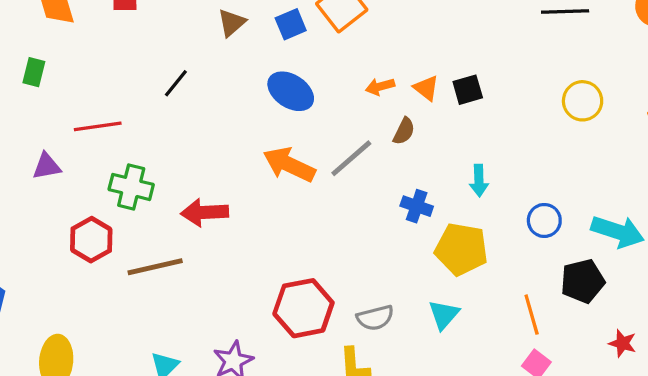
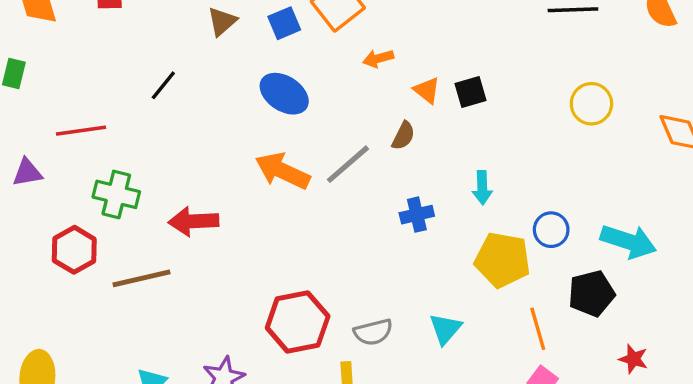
orange arrow: (380, 86) -> (378, 58), moved
blue cross: (417, 206) -> (417, 215), turned -32
yellow pentagon: (461, 249) -> (502, 260), moved

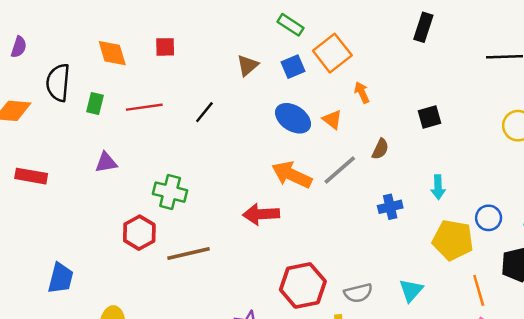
orange arrow: (378, 58) -> (362, 92), turned 80
orange triangle: (427, 90) -> (332, 119), moved
red line: (81, 131) -> (144, 107), moved
purple triangle: (27, 173) -> (106, 163), moved
red arrow: (194, 221) -> (261, 214), moved

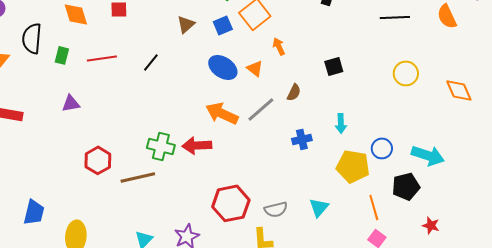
green cross: (170, 192) -> (161, 146), moved
blue trapezoid: (61, 278) -> (34, 212), moved

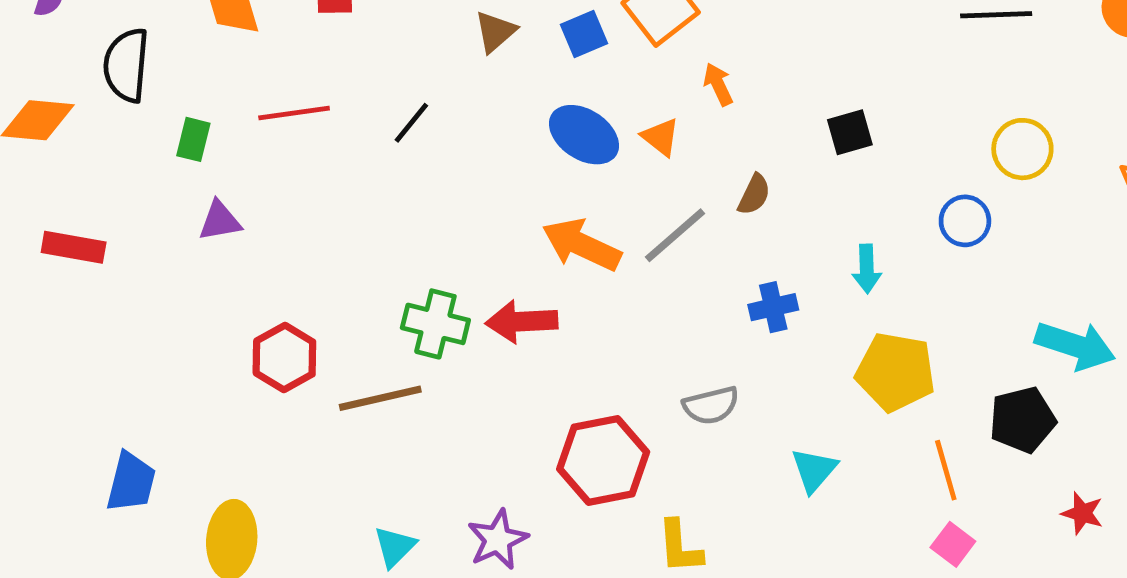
green rectangle: (62, 55) -> (193, 139), moved
blue circle: (382, 148) -> (965, 221), moved
gray semicircle: (276, 209) -> (711, 405), moved

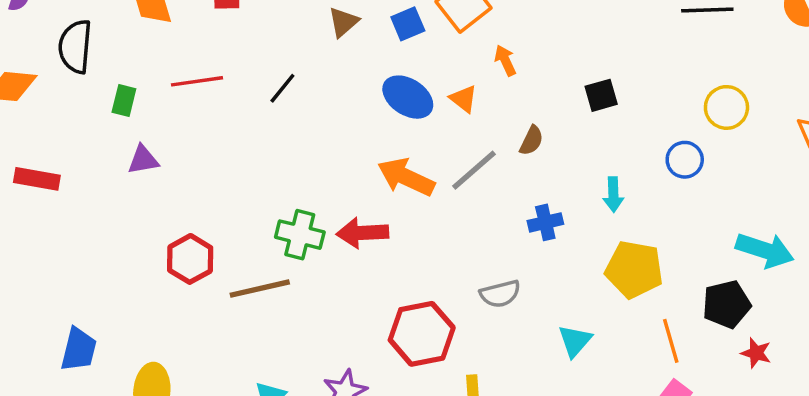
red star: (1082, 513) -> (756, 353), moved

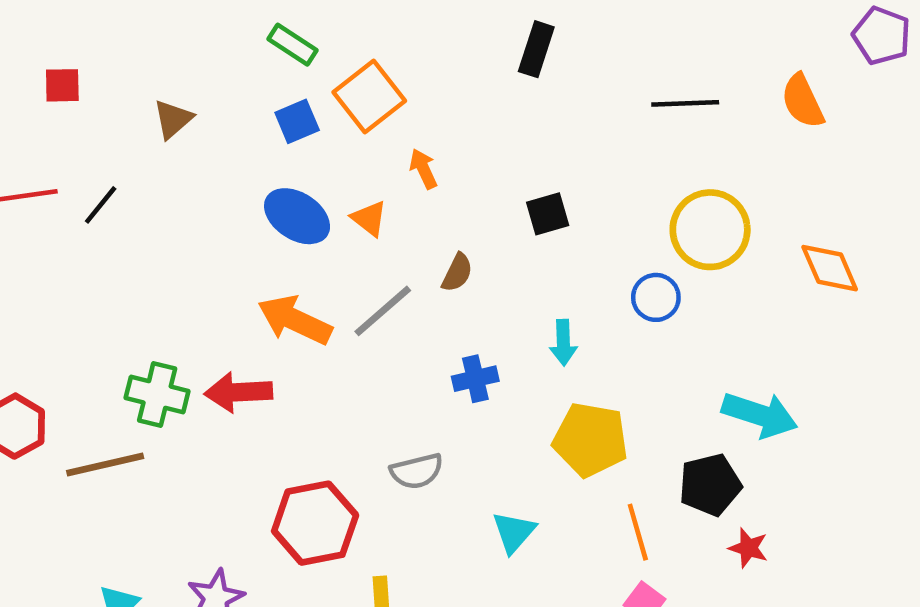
brown triangle: (343, 22) -> (173, 119), moved
black line: (282, 88) -> (101, 205), moved
yellow circle: (726, 107) -> (710, 230), size x1.4

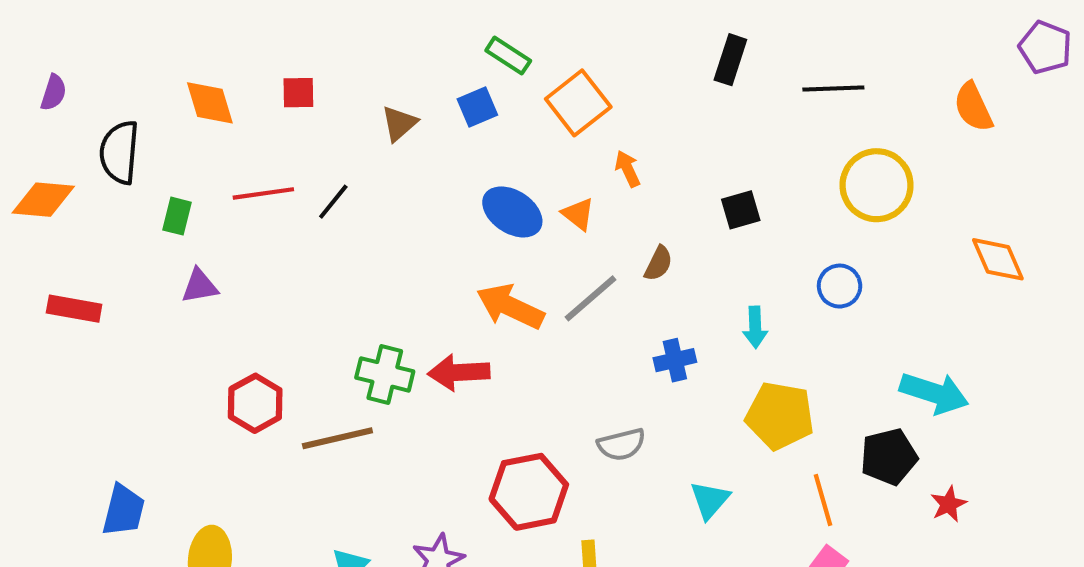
black line: (685, 103) -> (833, 88), moved
blue square: (297, 121) -> (477, 107), moved
yellow circle: (710, 230) -> (877, 185), moved
red star: (748, 548) -> (949, 504), moved, turned 30

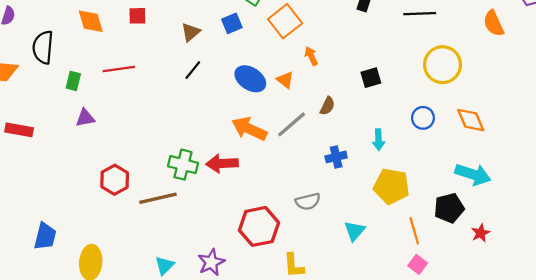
black line: (333, 202) -> (193, 70), moved
orange diamond: (998, 259) -> (471, 120), moved

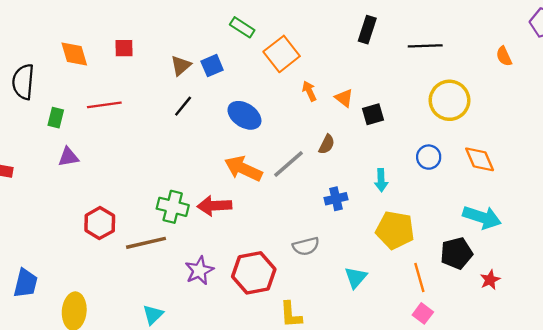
blue square: (232, 23) -> (212, 66), moved
orange semicircle: (494, 23) -> (504, 56), size x0.7
orange triangle: (285, 80) -> (344, 98), moved
purple star: (211, 262) -> (199, 271), moved

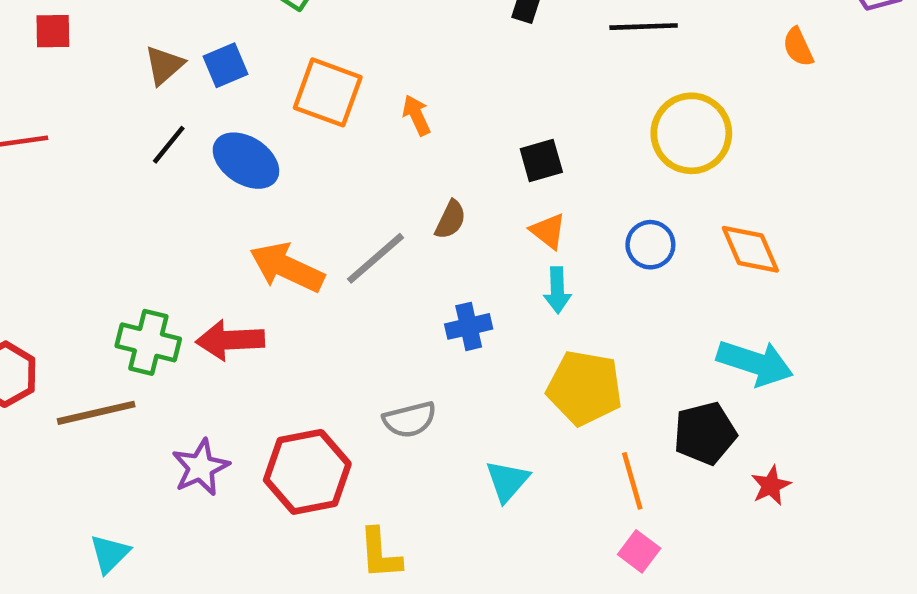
orange square: (282, 54) -> (328, 92), moved, turned -32
orange triangle: (344, 98) -> (548, 231), moved
blue ellipse: (244, 115) -> (246, 161), moved

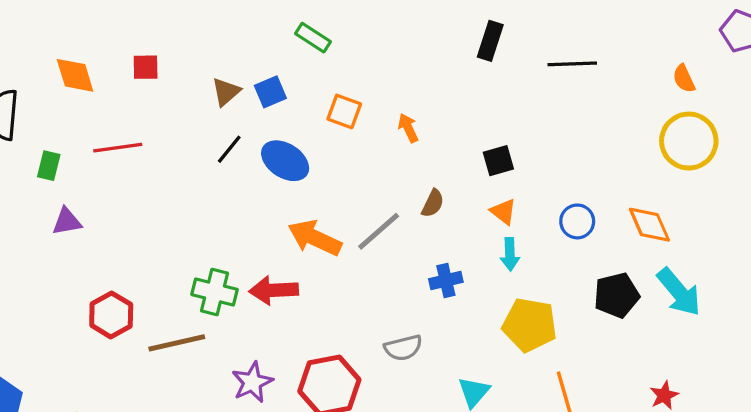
orange square: (328, 92) -> (344, 111), size x0.7
yellow circle: (691, 133) -> (689, 141), moved
cyan arrow: (755, 363) -> (679, 292), moved, turned 32
black pentagon: (705, 433) -> (617, 295), moved

